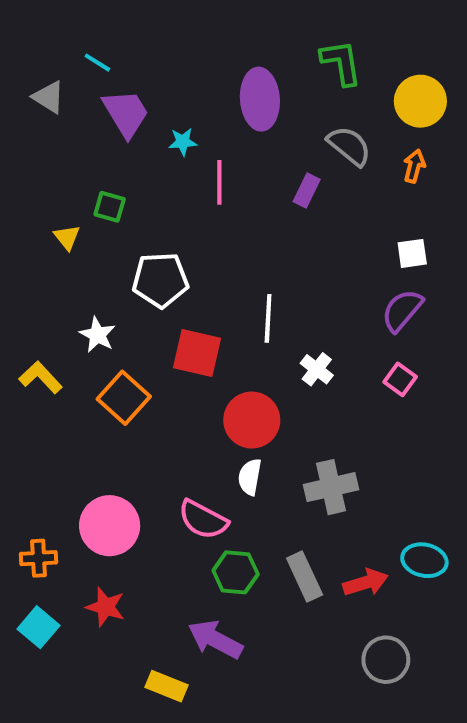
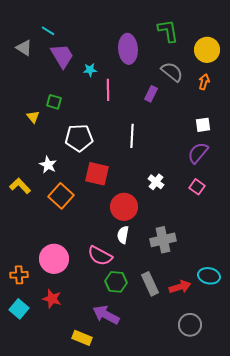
white line: (268, 318) -> (132, 136), moved

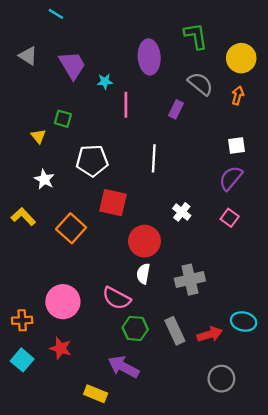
cyan line: (48, 31) -> (56, 14), moved
white star: (48, 165) -> (44, 179), moved

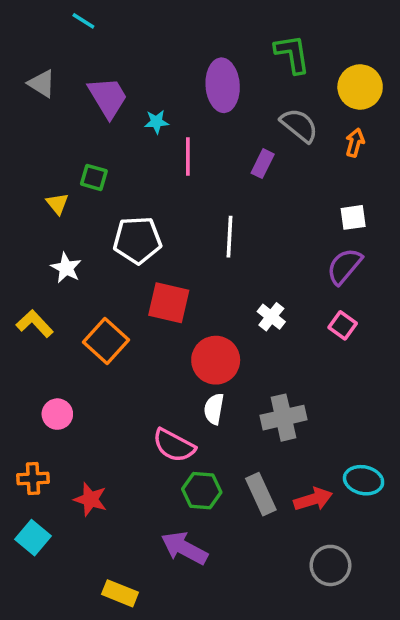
pink circle: (63, 302) -> (57, 414), moved, size x0.6
red star: (61, 348) -> (90, 499), moved
yellow rectangle: (96, 394) -> (120, 593), moved

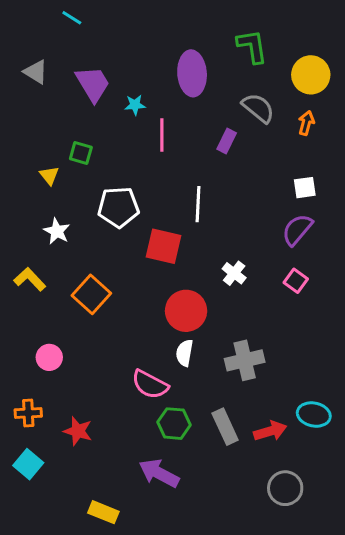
red square: (169, 303) -> (163, 246), moved

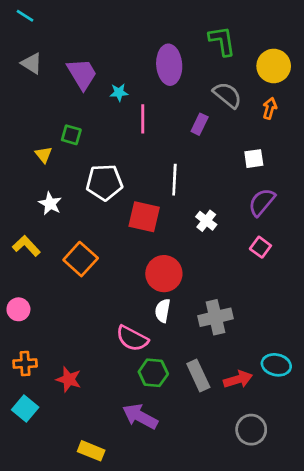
cyan line: (72, 18) -> (25, 16), moved
white square: (305, 188) -> (254, 159), moved
white cross: (234, 273) -> (206, 221), moved
pink circle: (49, 357) -> (18, 309), moved

